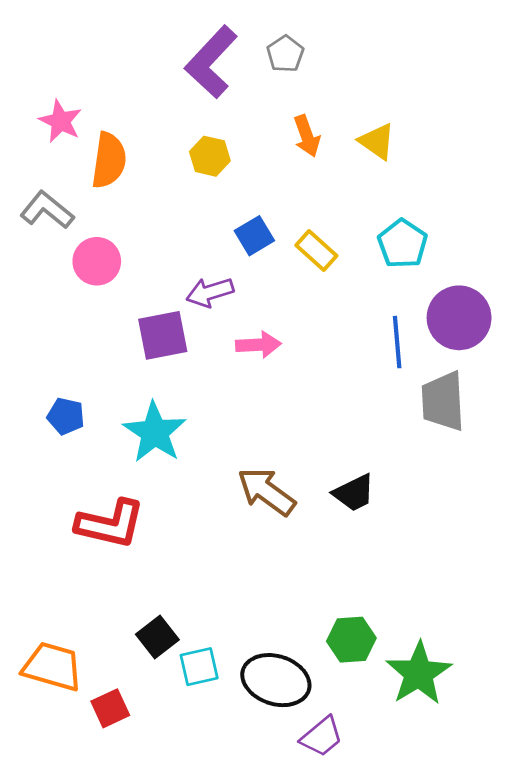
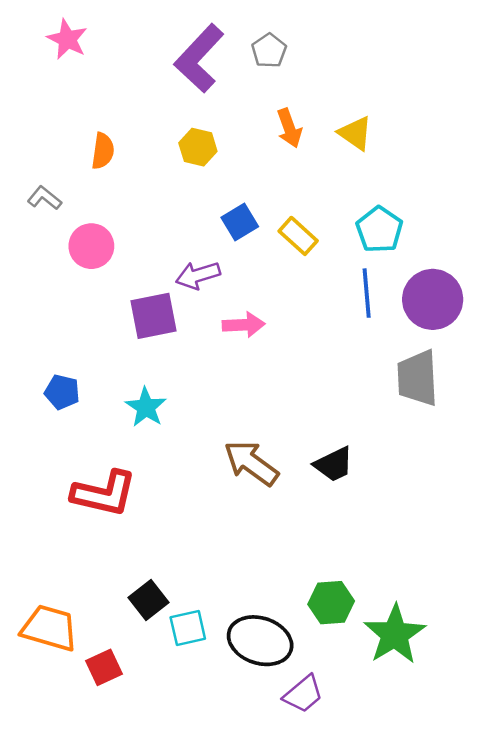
pink star: (60, 121) -> (67, 39), moved
orange semicircle: (109, 160) -> (103, 151), size x0.7
gray L-shape: (47, 210) -> (44, 198), size x0.7
blue line: (397, 342) -> (367, 293), moved
cyan star: (155, 432) -> (146, 407), size x0.7

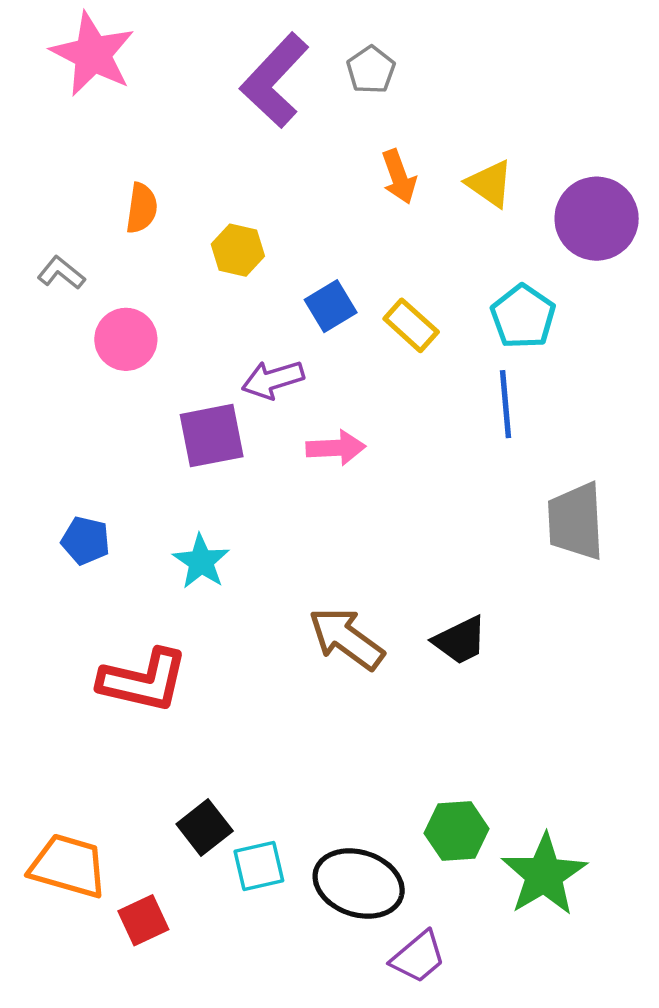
pink star: (67, 39) -> (93, 54), size x1.5
yellow hexagon: (198, 147) -> (238, 250), moved
purple circle: (433, 299) -> (597, 219), moved

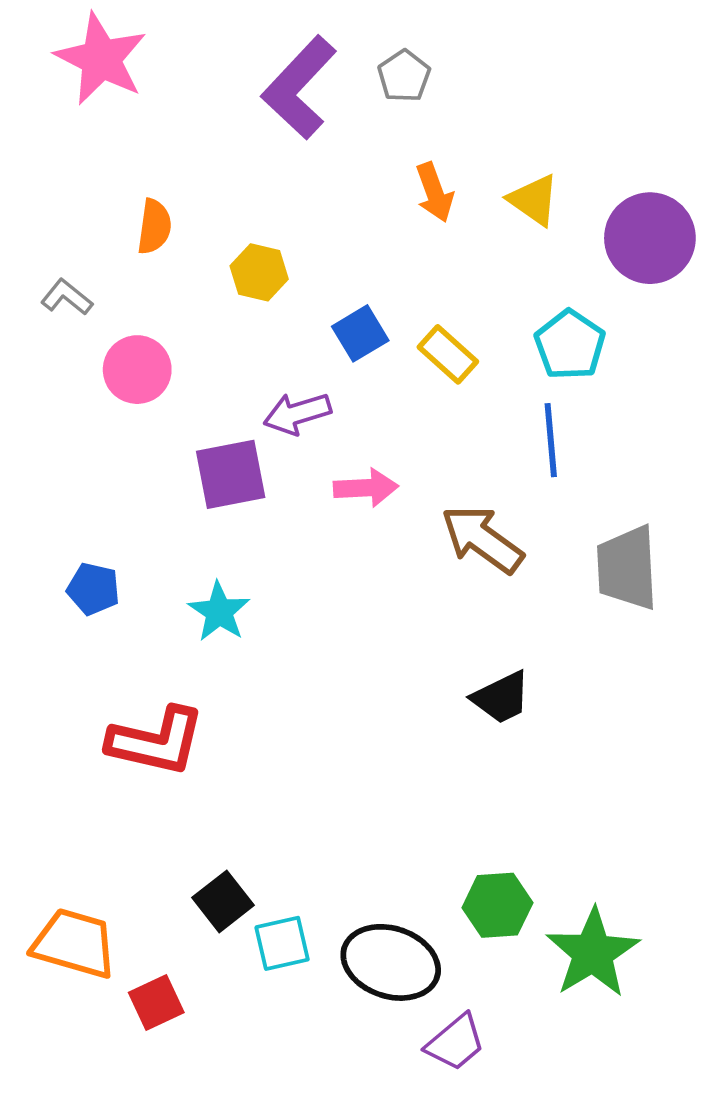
brown arrow: (346, 639) -> (482, 539), moved

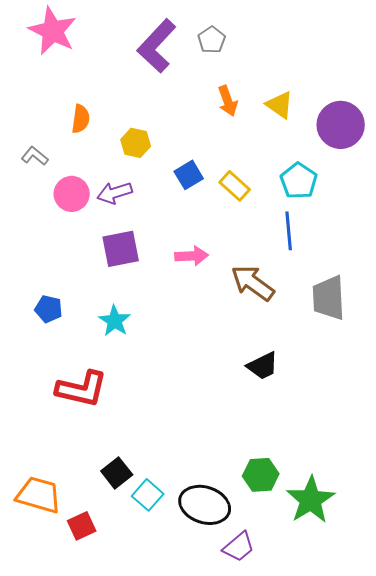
purple arrow: (297, 413) -> (115, 193), moved
cyan square: (282, 943) -> (148, 495), turned -36

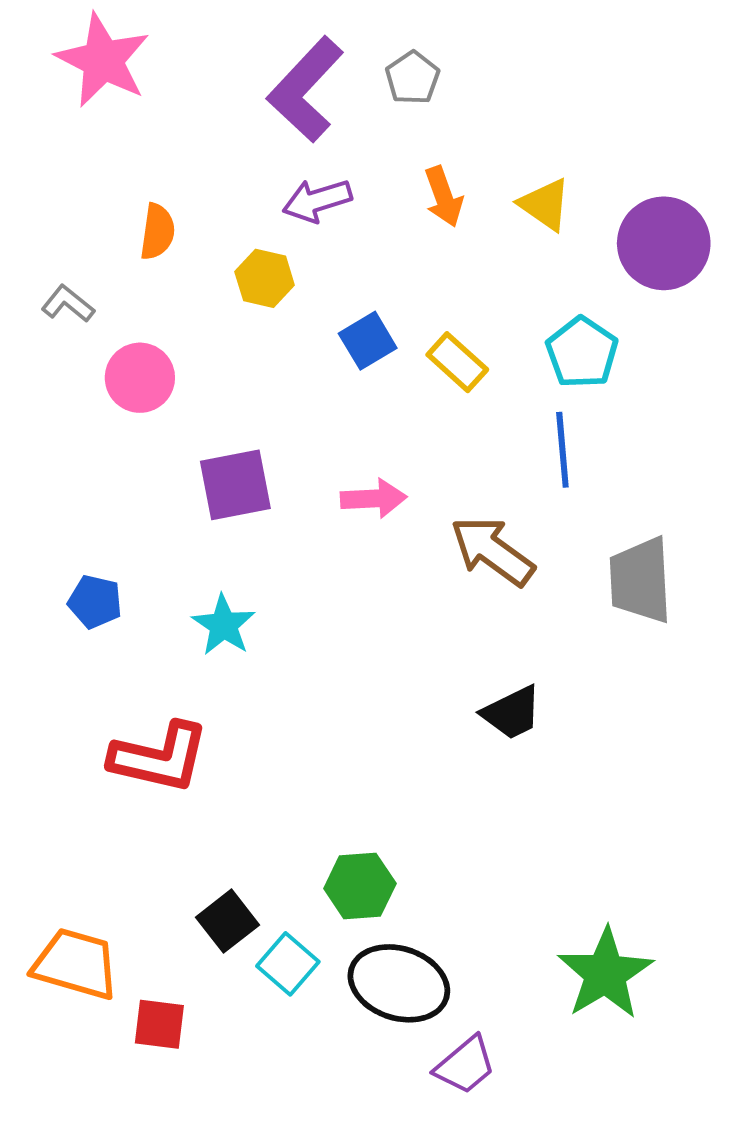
purple arrow: (115, 193) -> (317, 201), moved
green hexagon: (261, 475) -> (360, 886), moved
red square: (82, 526) -> (159, 1024), turned 32

